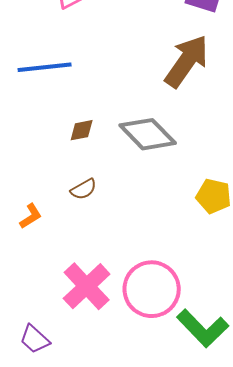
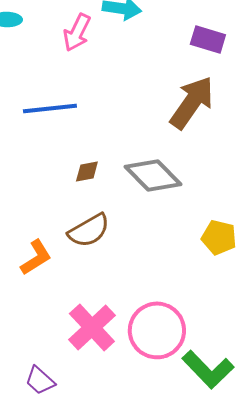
brown semicircle: (84, 189) -> (89, 230), size x1.6
orange L-shape: (31, 216) -> (36, 257), size x1.4

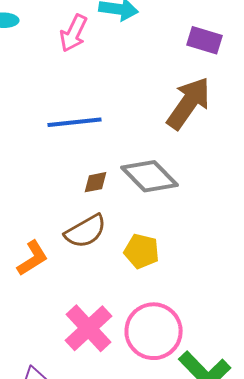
blue line: (50, 108) -> (75, 122), moved
brown diamond: (87, 171) -> (96, 182), moved
yellow pentagon: (219, 237) -> (142, 251), moved

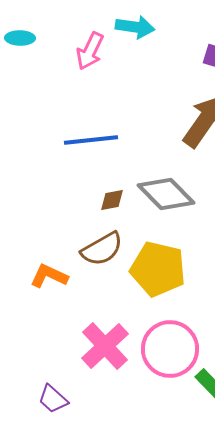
yellow pentagon: (142, 251) -> (158, 269), size x1.6
orange L-shape: (33, 258) -> (49, 276), turned -123

